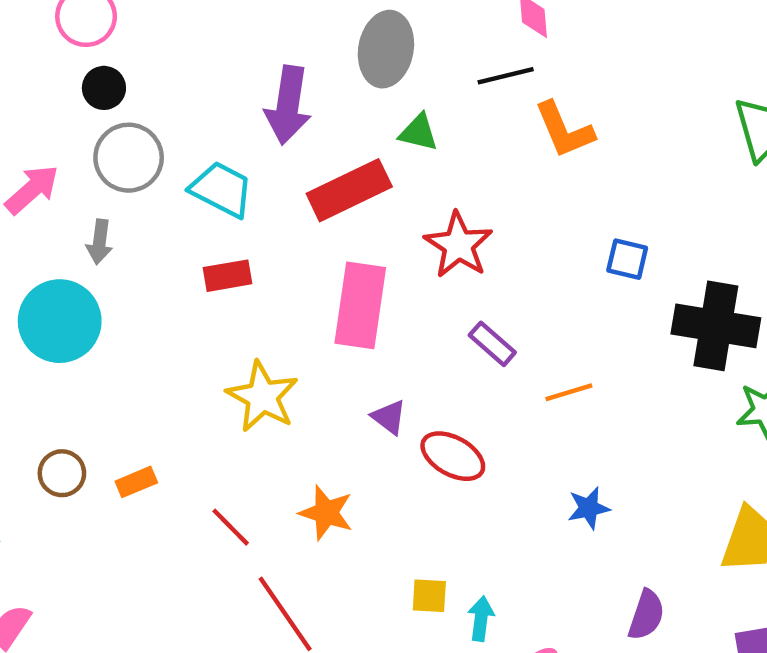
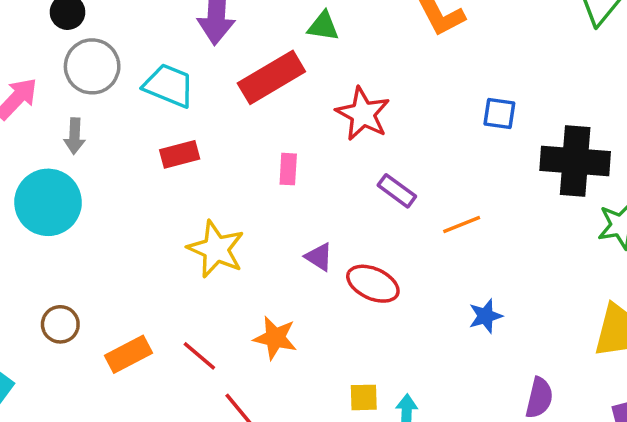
pink rectangle: (360, 305) -> (288, 169), size x0.5
orange rectangle: (136, 482) -> (128, 354), moved, size x1.4

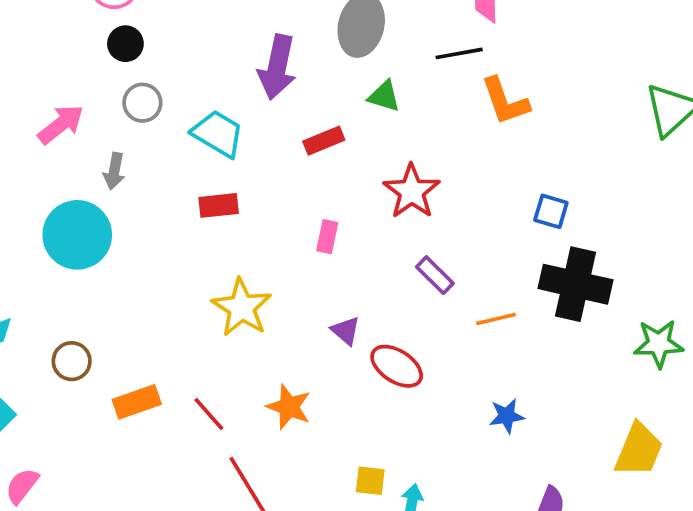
gray circle: (92, 66) -> (142, 103), size x0.7
red rectangle: (271, 77) -> (324, 141), size x0.6
black cross: (575, 161) -> (575, 284), moved

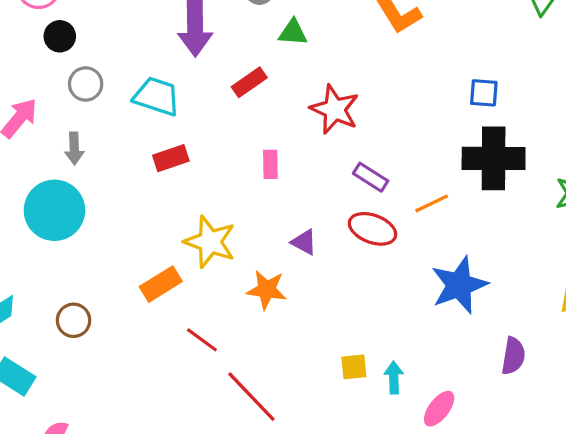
blue square: (551, 211) -> (484, 93), moved
red ellipse: (397, 366) -> (372, 229), moved
orange rectangle: (137, 402) -> (161, 284), moved
orange star: (289, 407) -> (267, 290), moved
blue star: (507, 416) -> (459, 285), size x1.8

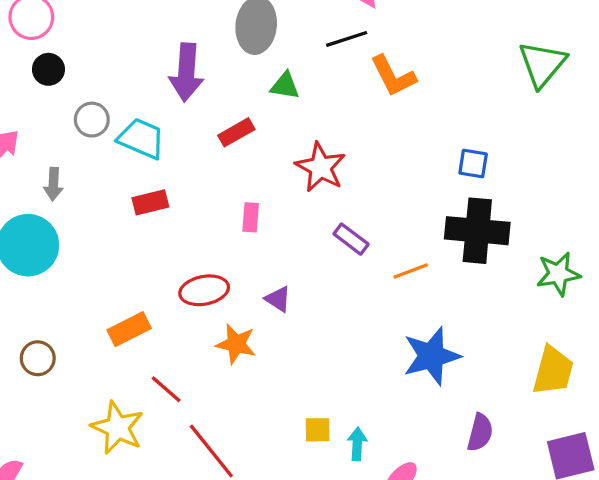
gray circle: (86, 84) -> (92, 120), moved
red ellipse: (372, 229) -> (204, 290), moved, turned -36
yellow star: (210, 242) -> (117, 428), moved

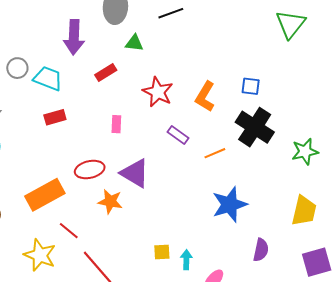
orange L-shape: (393, 76) -> (205, 97), moved, turned 60
black cross: (477, 231) -> (255, 127), turned 30
purple triangle: (278, 299) -> (135, 173), size x1.8
orange rectangle: (129, 329) -> (45, 195), size x1.5

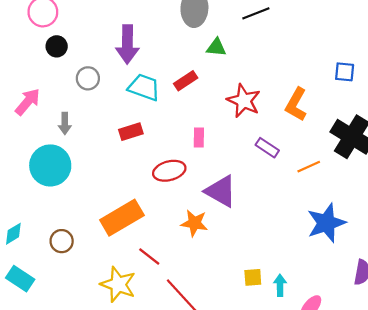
purple arrow: (74, 37) -> (127, 44), moved
cyan trapezoid: (48, 79) -> (144, 87), moved
blue square: (251, 86) -> (345, 72), moved
red ellipse: (90, 170) -> (169, 171), moved

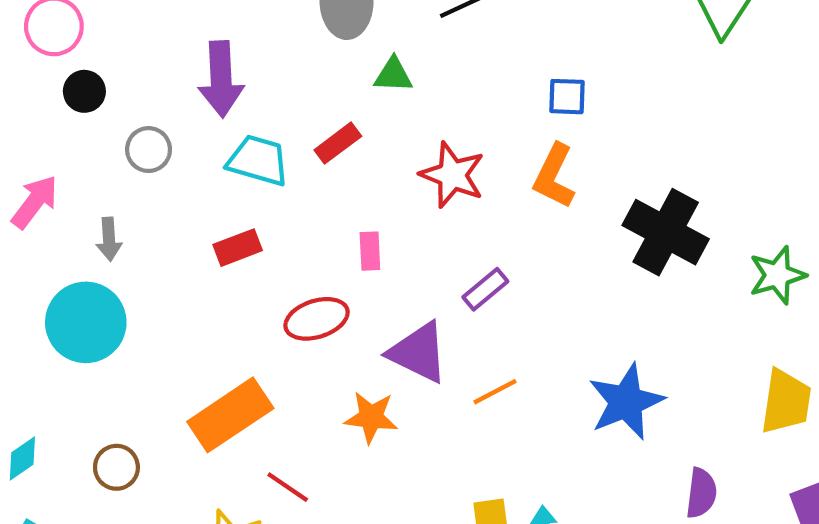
blue square: (345, 72) -> (567, 97), moved
purple rectangle: (267, 148) -> (485, 289), moved, turned -70
orange line: (309, 167) -> (495, 392), moved

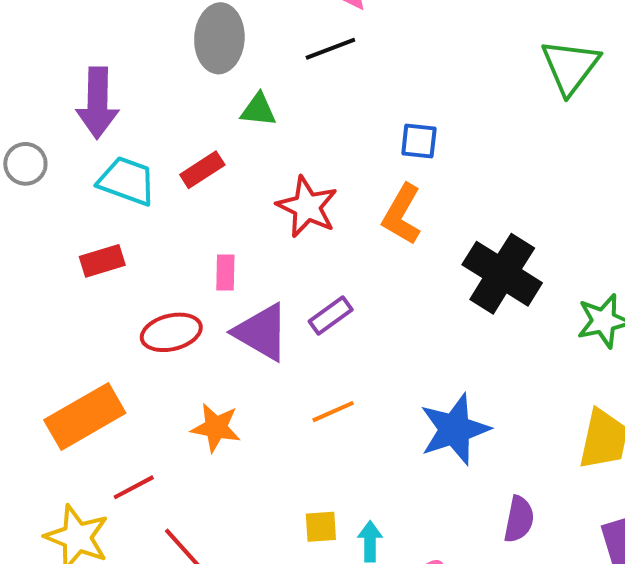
purple triangle: (418, 352) -> (262, 332), moved
red line: (288, 487) -> (134, 487), turned -66

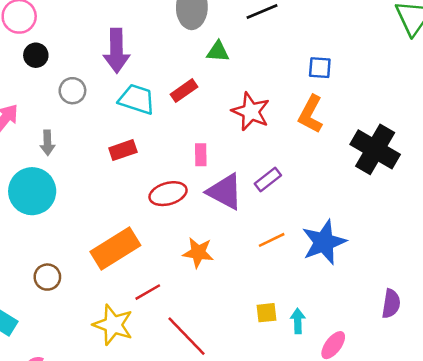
blue star: (455, 429) -> (324, 242), moved

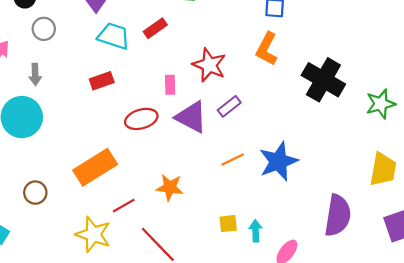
gray circle: (72, 91) -> (44, 29), moved
red star: (251, 112) -> (209, 65), moved
orange star: (198, 253) -> (170, 187), moved
purple semicircle: (391, 304) -> (338, 215), size x1.6

